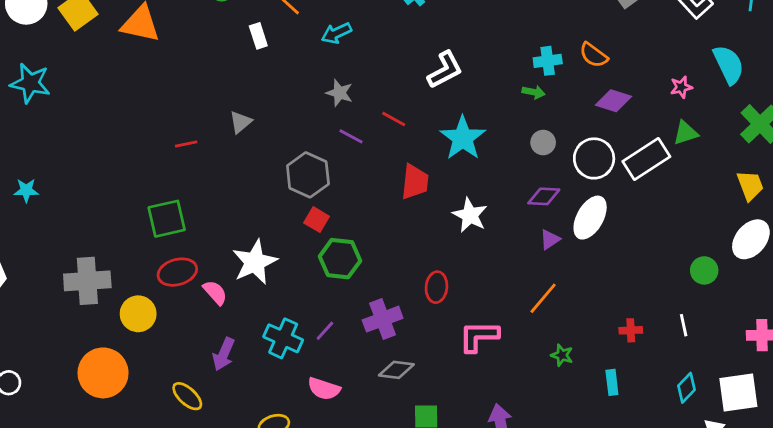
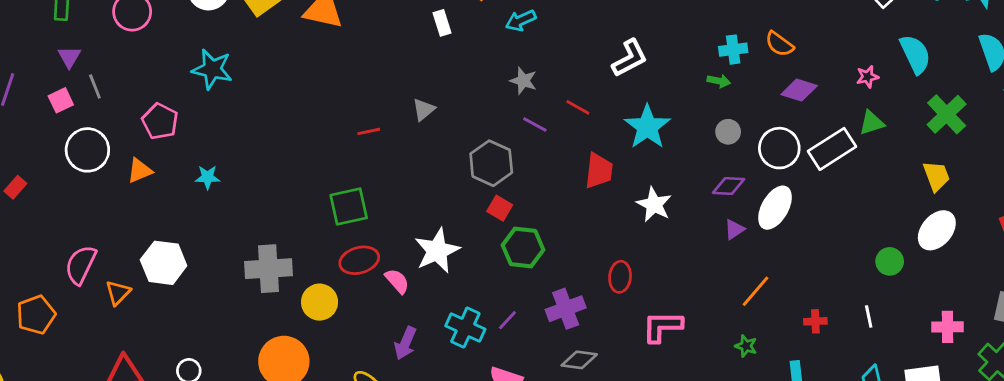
orange line: (543, 298) -> (756, 291), moved

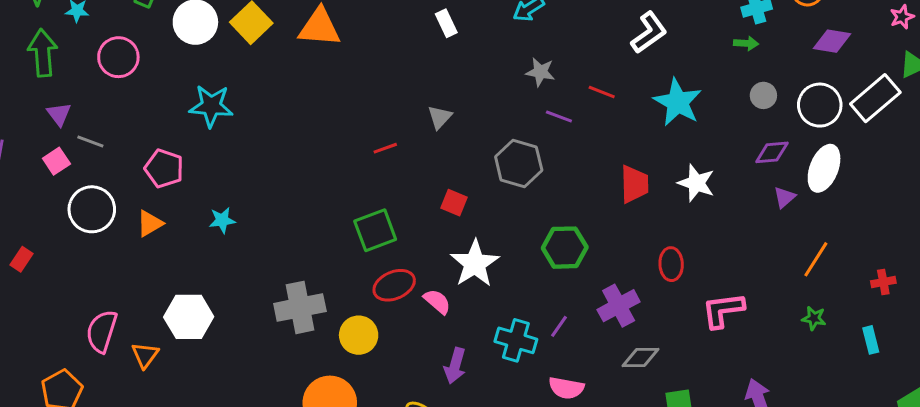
gray line: (95, 86) -> (90, 141), turned -40
red trapezoid: (599, 171) -> (634, 184), moved
red square: (500, 208) -> (454, 203), moved

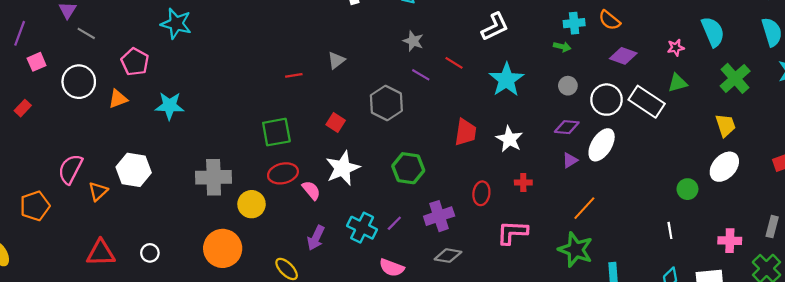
white rectangle: (875, 98) -> (647, 102), turned 64
pink square: (56, 161) -> (37, 62), moved
cyan star: (222, 220) -> (170, 106), size x1.5
red cross: (883, 282) -> (523, 182), moved
green star: (814, 318) -> (576, 250), size x2.0

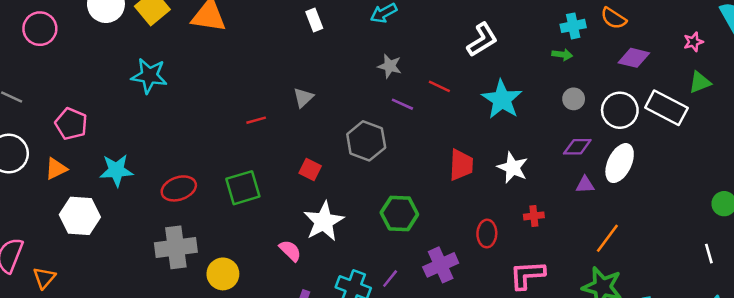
cyan star: (176, 24) -> (149, 76), moved
purple triangle: (570, 160) -> (585, 185), turned 35
white hexagon: (134, 170) -> (80, 216), moved
red ellipse: (283, 173) -> (179, 188), moved

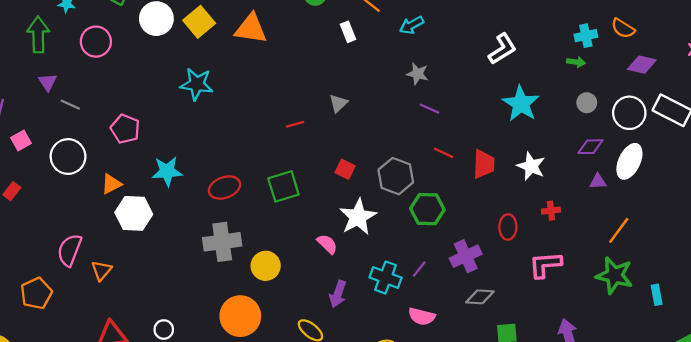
red line: (439, 86) -> (444, 153), moved
gray hexagon: (366, 141) -> (396, 176), moved
orange triangle: (56, 169) -> (111, 184), moved

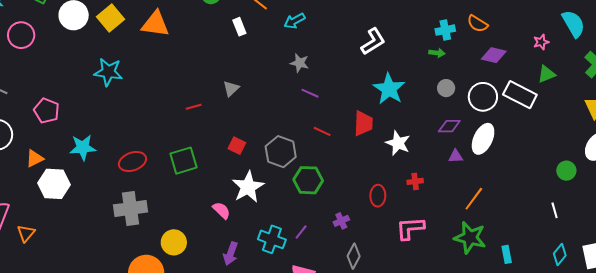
red trapezoid: (484, 164) -> (363, 123), moved
purple cross: (466, 256) -> (341, 221), size x0.6
yellow circle: (266, 266) -> (174, 242), moved
gray diamond: (480, 297) -> (354, 256), turned -65

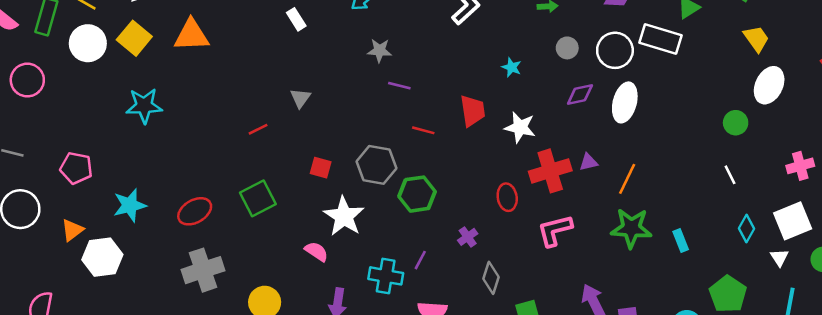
cyan star: (389, 89) -> (512, 67), moved, size x0.5
purple triangle: (456, 156) -> (588, 162), moved
red cross: (415, 181) -> (550, 171), size x2.0

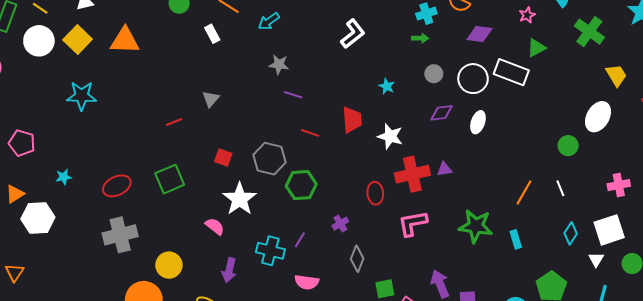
yellow trapezoid: (756, 39) -> (616, 75), moved
white ellipse: (625, 102) -> (478, 122), size x0.7
orange line: (627, 179) -> (524, 192), moved
cyan star: (130, 205) -> (64, 177), size x0.6

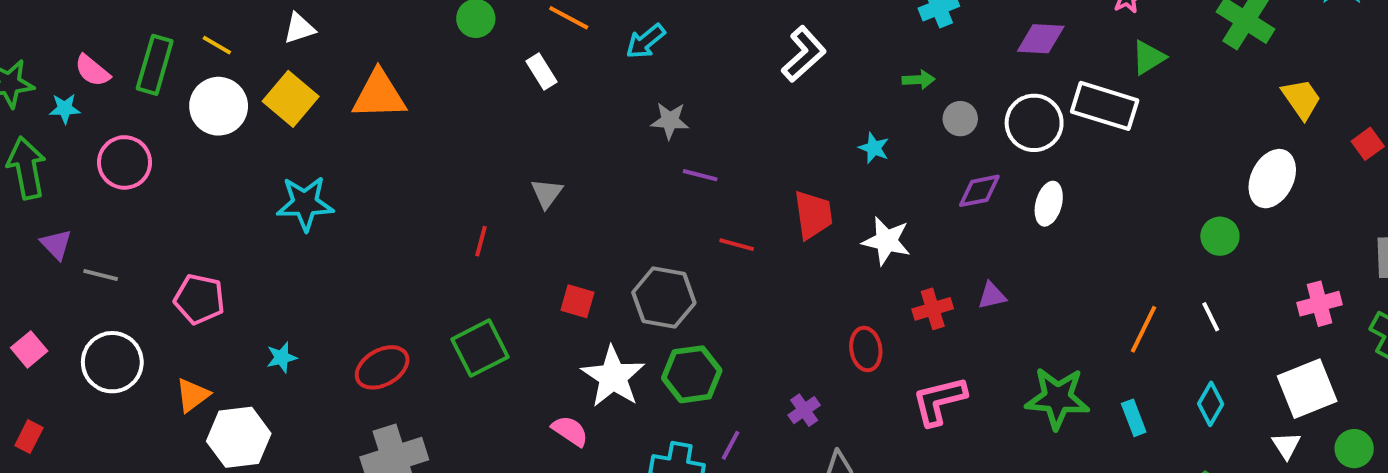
green arrow: (420, 38) -> (919, 80), moved
red line: (174, 122) -> (481, 241), turned -49
red cross: (412, 174) -> (933, 309), size x0.6
green hexagon: (301, 185) -> (692, 374), moved
cyan diamond: (571, 233) -> (1211, 404), moved

